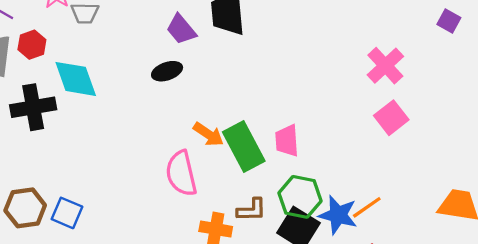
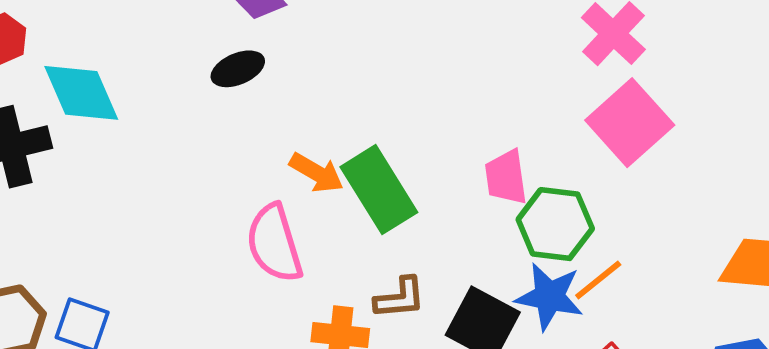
pink square: (391, 118) -> (630, 123), size x1.4
pink trapezoid: (287, 141) -> (506, 177), moved
green hexagon: (300, 197) -> (555, 224), moved

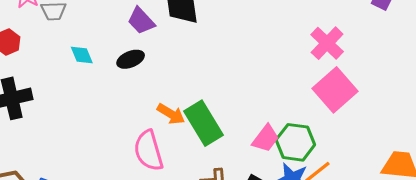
cyan diamond: (81, 93) -> (82, 55), moved, size x0.6
pink trapezoid: (506, 177) -> (266, 138), moved, turned -136

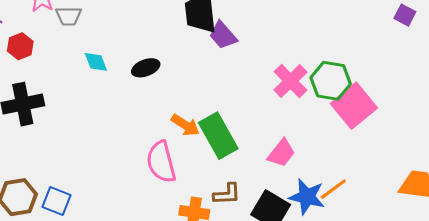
purple trapezoid: (141, 21) -> (223, 35), moved
pink cross: (327, 43) -> (290, 81), moved
green hexagon: (295, 142) -> (331, 81), moved

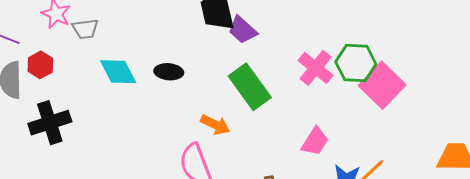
cyan diamond: (96, 62) -> (118, 72), size x1.5
black ellipse: (146, 68) -> (169, 72), turned 32
green rectangle: (218, 136) -> (250, 87), moved

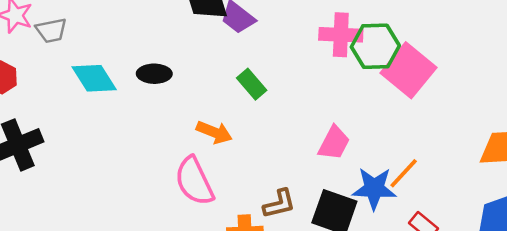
pink cross: (316, 68) -> (341, 35), moved, turned -32
green rectangle: (250, 87) -> (252, 84), size x0.6

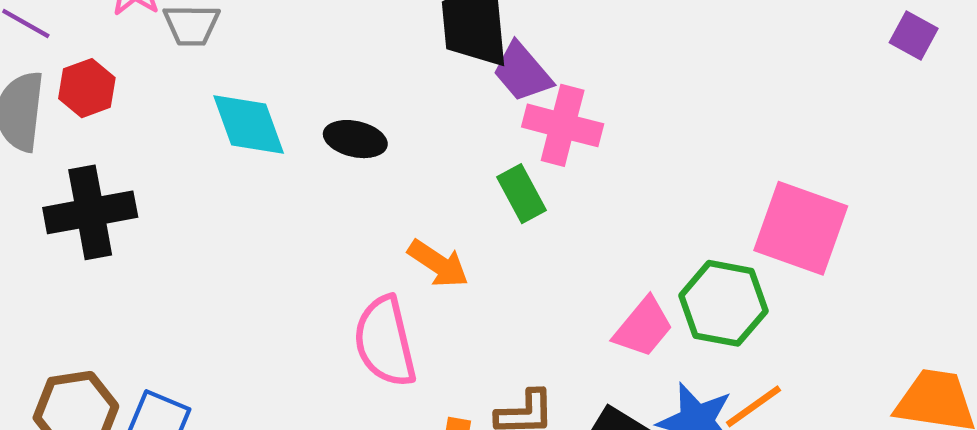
pink cross: (341, 35) -> (563, 125), moved
green hexagon: (375, 46) -> (723, 303), moved
pink square: (409, 70) -> (801, 228), turned -32

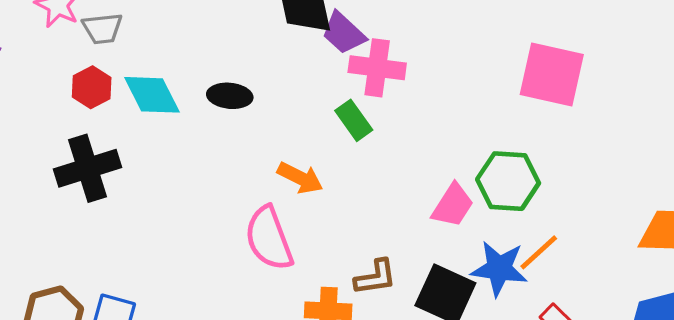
red hexagon: (87, 88) -> (92, 87), moved
black cross: (90, 212) -> (87, 168), moved
pink square: (801, 228) -> (552, 75), moved

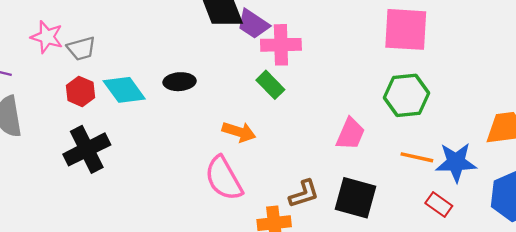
green hexagon: (508, 181) -> (406, 95), moved
orange line: (539, 252) -> (417, 157), turned 64
blue star: (499, 268) -> (456, 162), moved

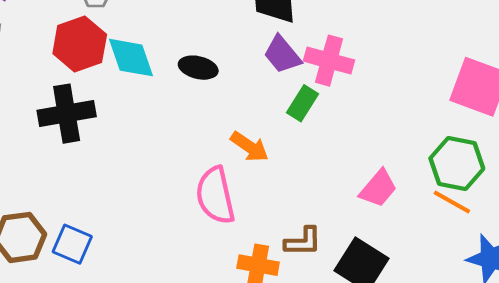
purple trapezoid: (253, 24) -> (282, 55), moved
green rectangle: (270, 85) -> (303, 103), turned 60
red hexagon: (80, 91) -> (80, 44), size x1.5
orange line: (417, 157) -> (452, 202), moved

